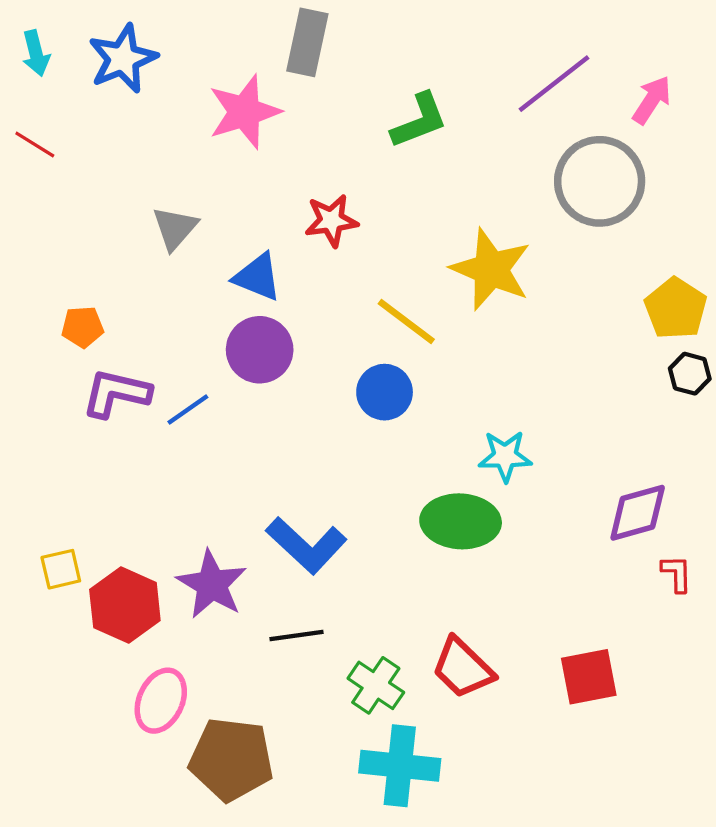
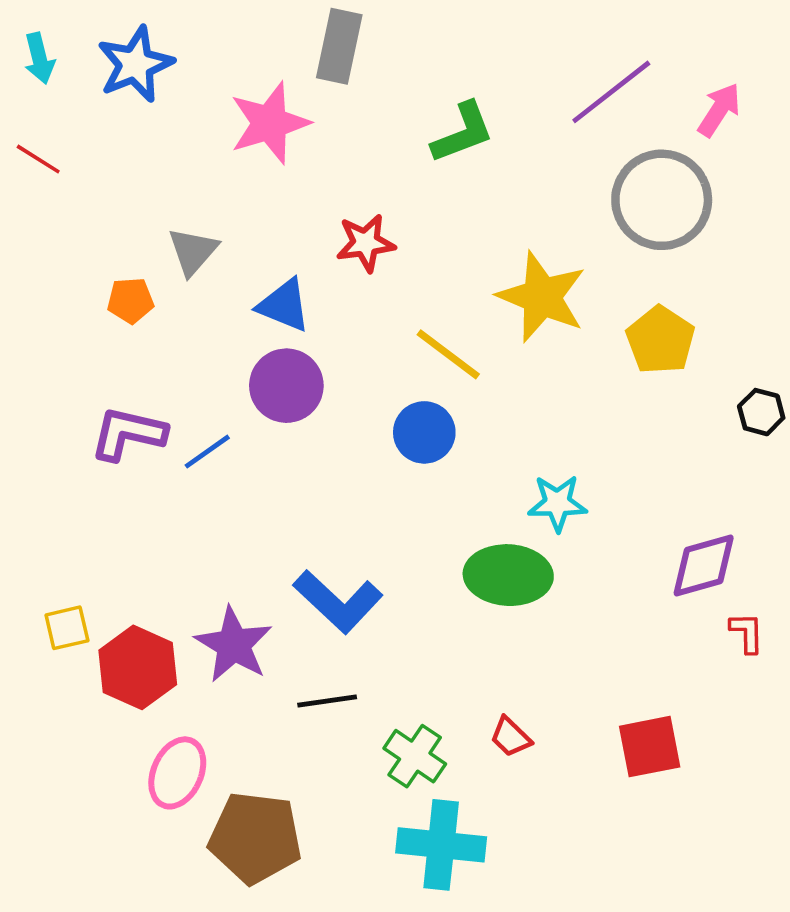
yellow pentagon: (676, 308) -> (660, 340), moved
orange pentagon: (83, 327) -> (131, 301), moved
red trapezoid: (463, 668) -> (511, 737), size x0.6

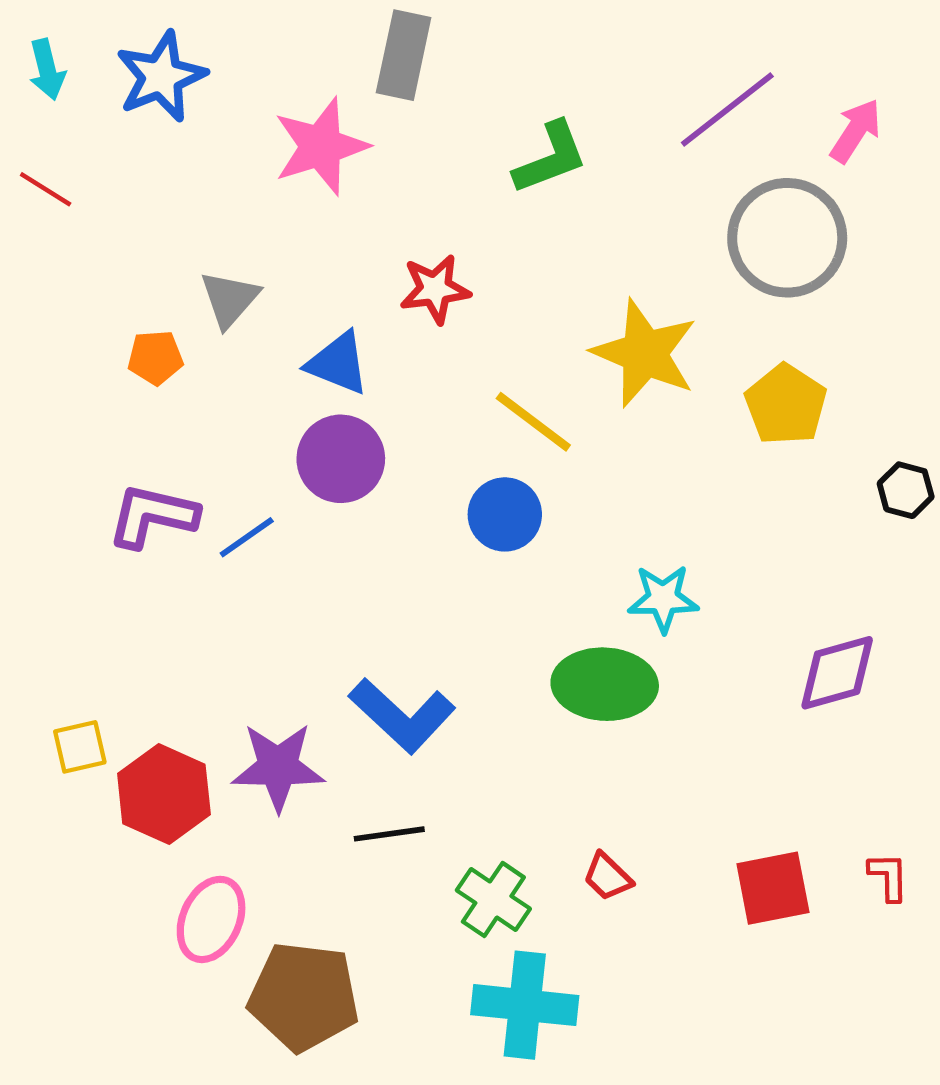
red L-shape: (747, 633) -> (888, 877), moved
purple star: (234, 645) -> (278, 767), turned -30

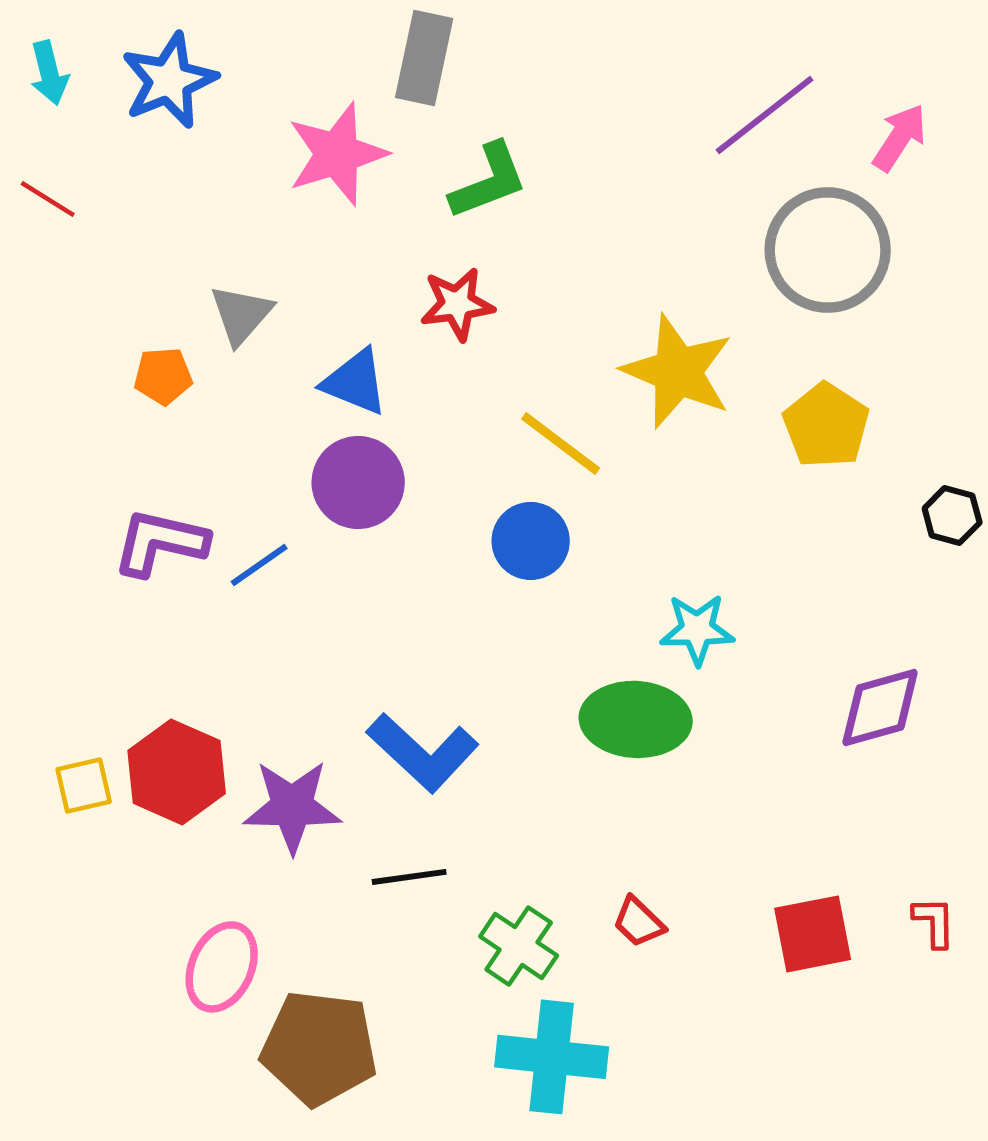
green L-shape: (550, 158) -> (489, 181), moved
red hexagon: (164, 794) -> (177, 772), moved

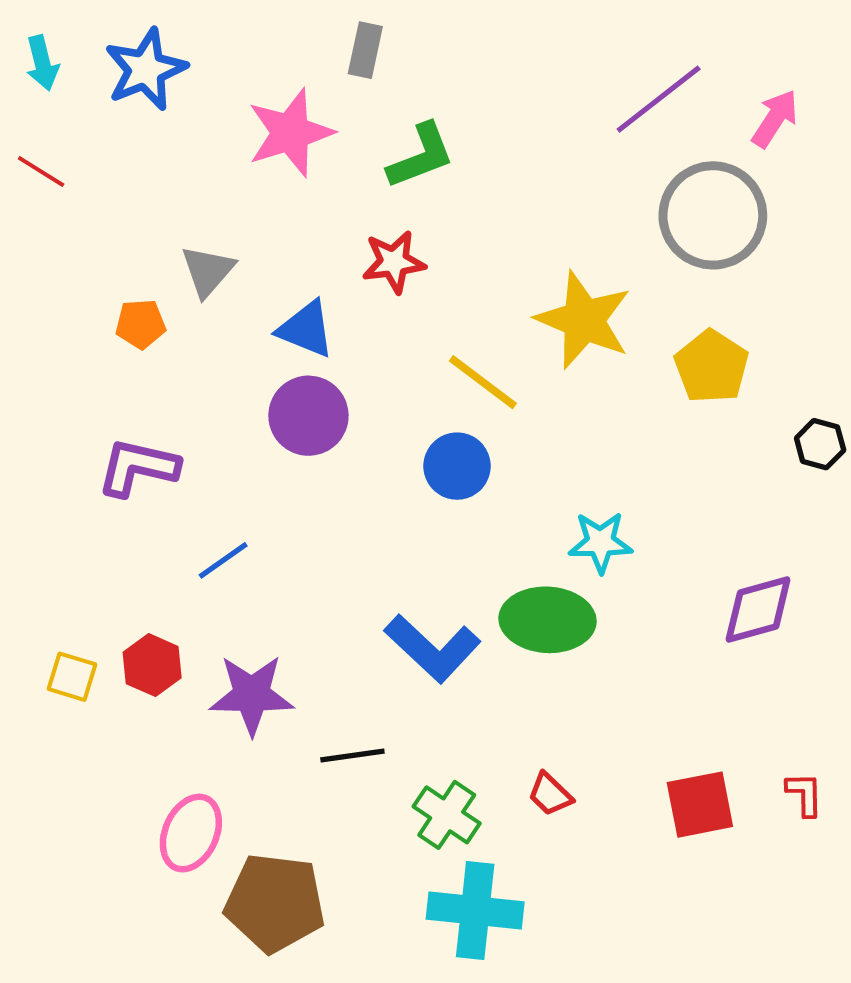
gray rectangle: (424, 58) -> (365, 50), size x0.7
blue line: (259, 565) -> (223, 560), moved
blue L-shape: (423, 752) -> (432, 648), moved
red hexagon: (177, 772) -> (152, 665), size x0.7
yellow square: (84, 785) -> (72, 677), turned 30

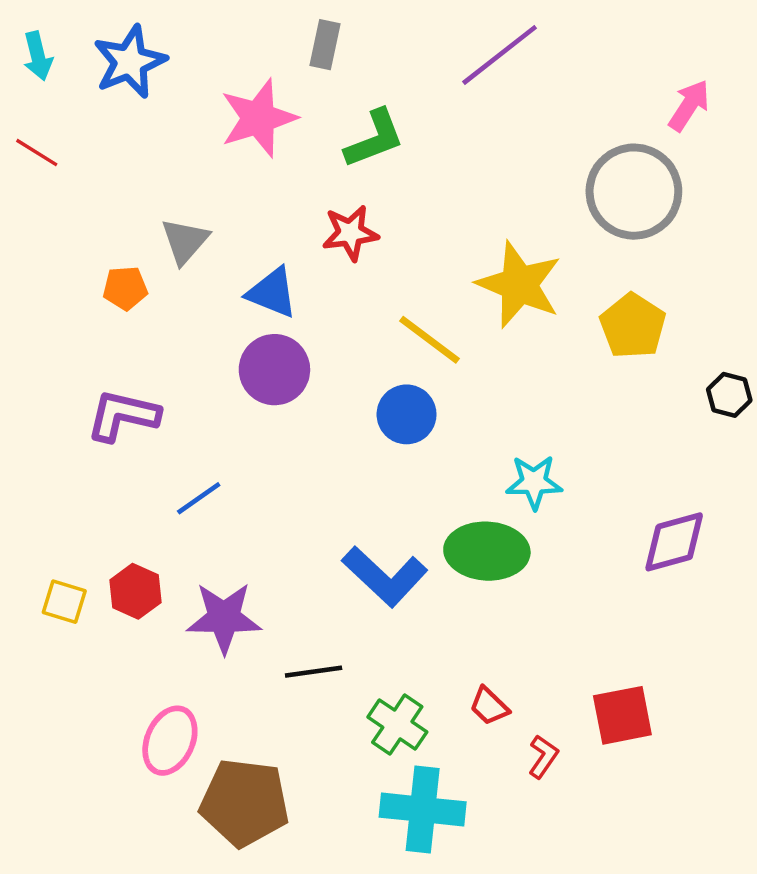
purple line: (659, 99) -> (500, 55), moved
red L-shape: (805, 794) -> (543, 757), moved, turned 36

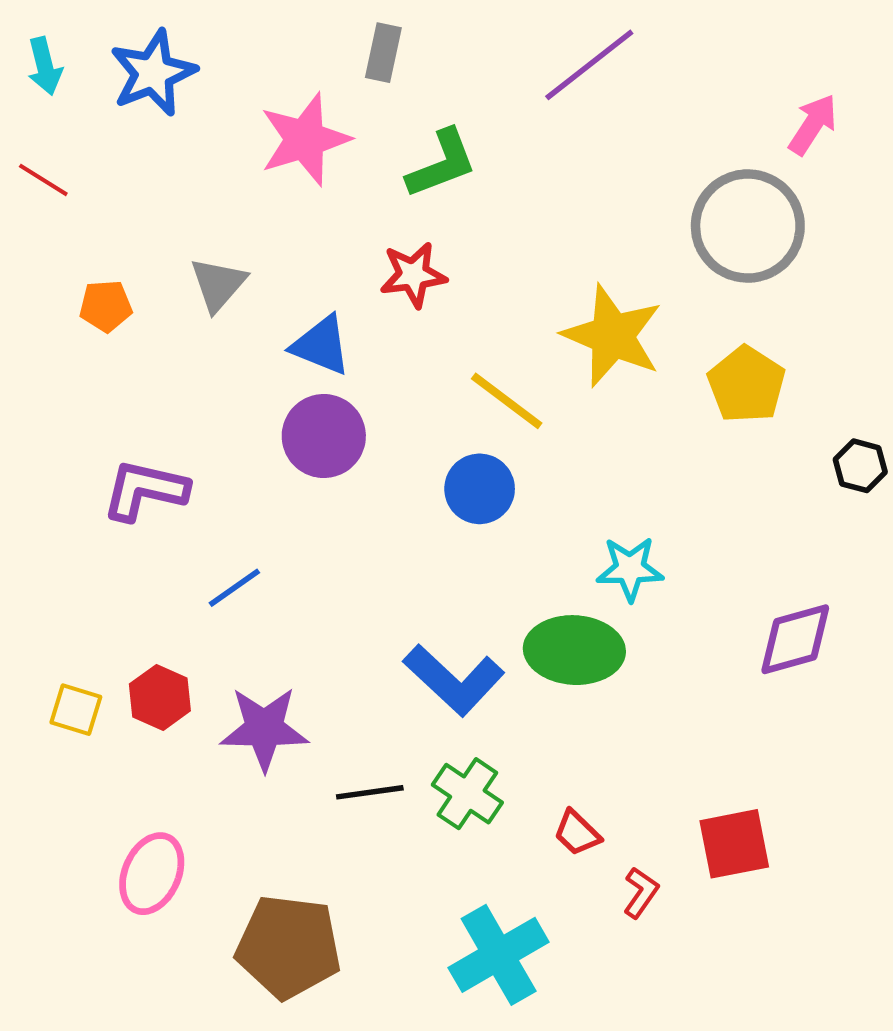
orange pentagon: (125, 288) -> (106, 306), moved
green cross: (397, 724) -> (467, 794), moved
pink ellipse: (170, 741) -> (152, 874), moved
cyan cross: (423, 809) -> (499, 955), turned -36

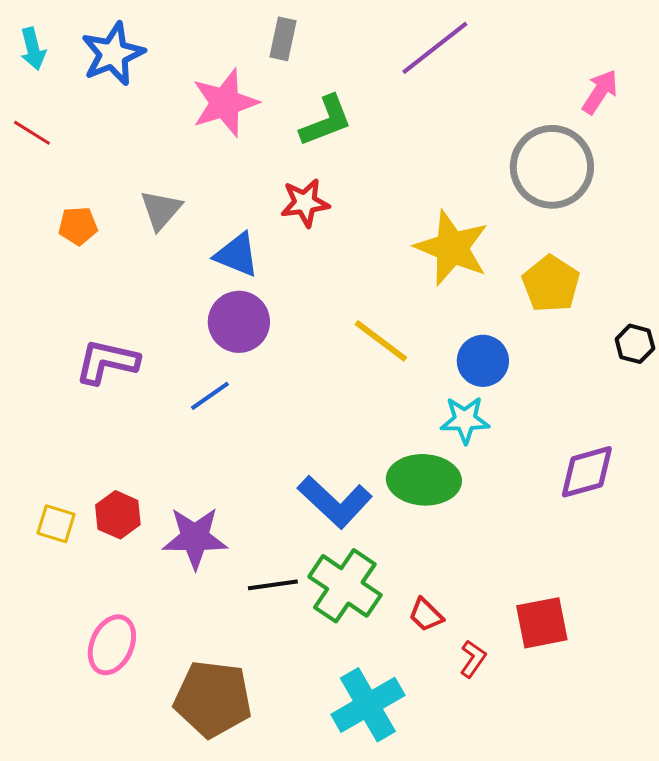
yellow line: (507, 401) -> (381, 341), moved
blue circle: (480, 489) -> (483, 361), moved
blue line: (234, 588) -> (210, 396), moved
green cross: (467, 794) -> (345, 586), size x1.4

